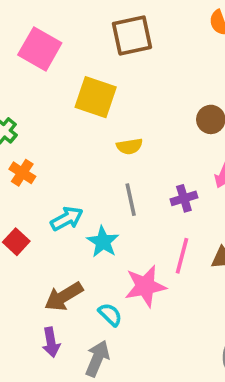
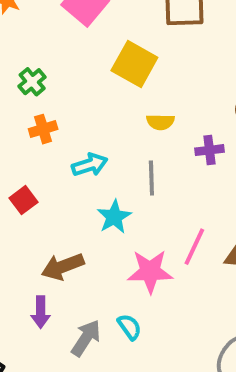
orange cross: (22, 173) -> (43, 129), turned 30
purple cross: (184, 198) -> (209, 150), moved
cyan arrow: (67, 219) -> (90, 165), moved
cyan semicircle: (110, 315) -> (129, 327), moved

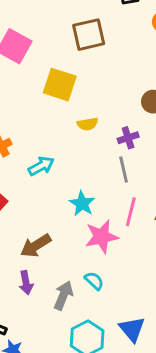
gray line: (151, 178) -> (124, 170), moved
cyan star: (114, 217) -> (82, 204), moved

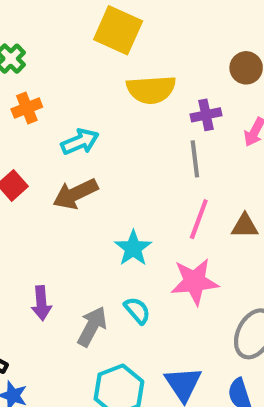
yellow semicircle: (88, 124) -> (151, 90), size x1.6
cyan star: (82, 204) -> (133, 248), moved
pink star: (101, 237) -> (195, 282), moved
brown arrow: (36, 246) -> (75, 194), moved

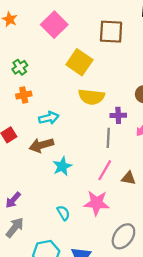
cyan star: (133, 248) -> (62, 166), moved
purple arrow: (41, 303) -> (13, 200), turned 36
gray arrow: (92, 326) -> (15, 227), moved

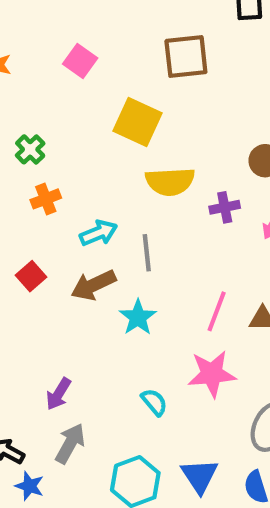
pink square: (54, 25) -> (80, 61), size x0.7
gray line: (108, 138) -> (147, 253), moved

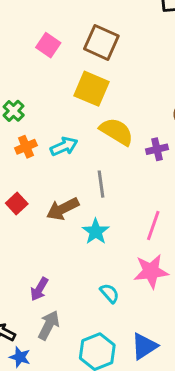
brown square: (186, 57) -> (101, 42), moved, turned 32
yellow semicircle: (170, 182) -> (117, 132), turned -144
cyan arrow: (99, 233) -> (64, 146), moved
blue triangle: (200, 476) -> (144, 346), turned 32

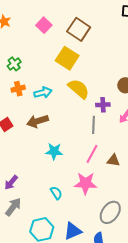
gray line: (101, 184) -> (93, 125), moved
brown arrow: (63, 209) -> (38, 121), moved
cyan star: (96, 231) -> (54, 151), turned 30

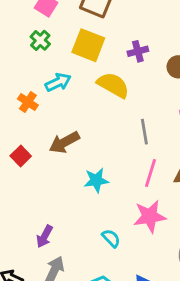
green cross: (14, 64) -> (40, 40), moved
orange cross: (18, 89) -> (28, 102), turned -32
cyan arrow: (43, 93) -> (58, 82), moved
purple cross: (103, 105) -> (138, 51), moved

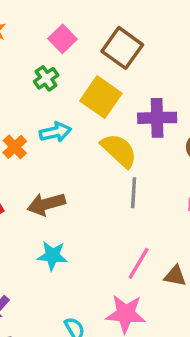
purple cross: (138, 51) -> (157, 118), size x1.5
gray line: (144, 132) -> (134, 193), moved
cyan star: (96, 180) -> (52, 256), moved

